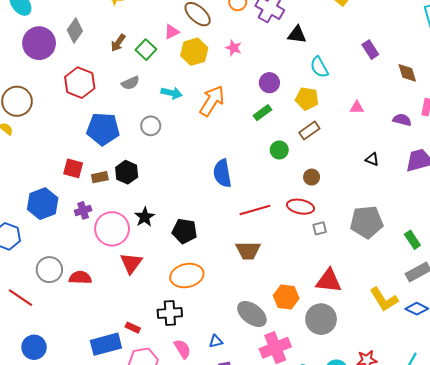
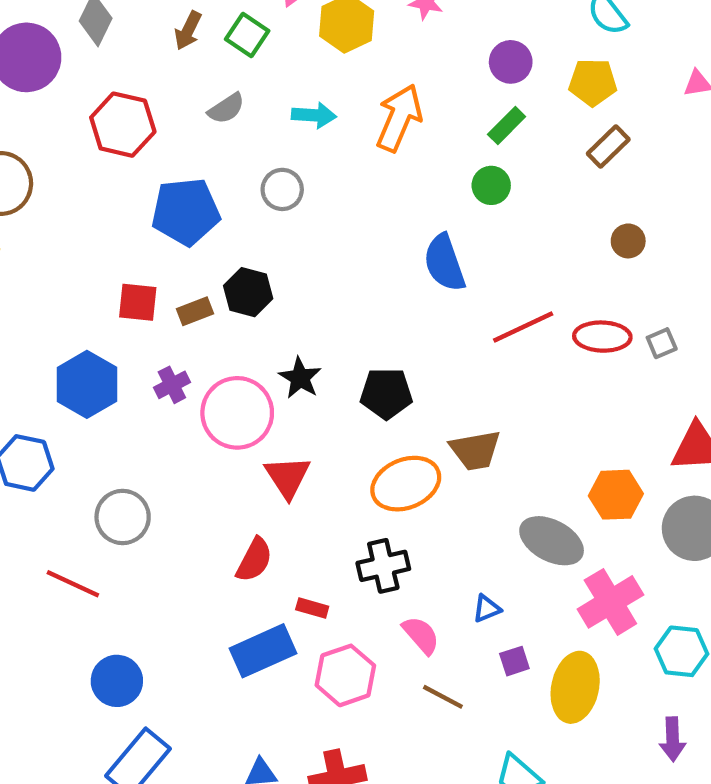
green circle: (279, 150) -> (491, 185), moved
red ellipse: (301, 207) -> (602, 337), moved
brown trapezoid: (248, 250) -> (475, 450), moved
red semicircle: (80, 278) -> (254, 560), moved, turned 125

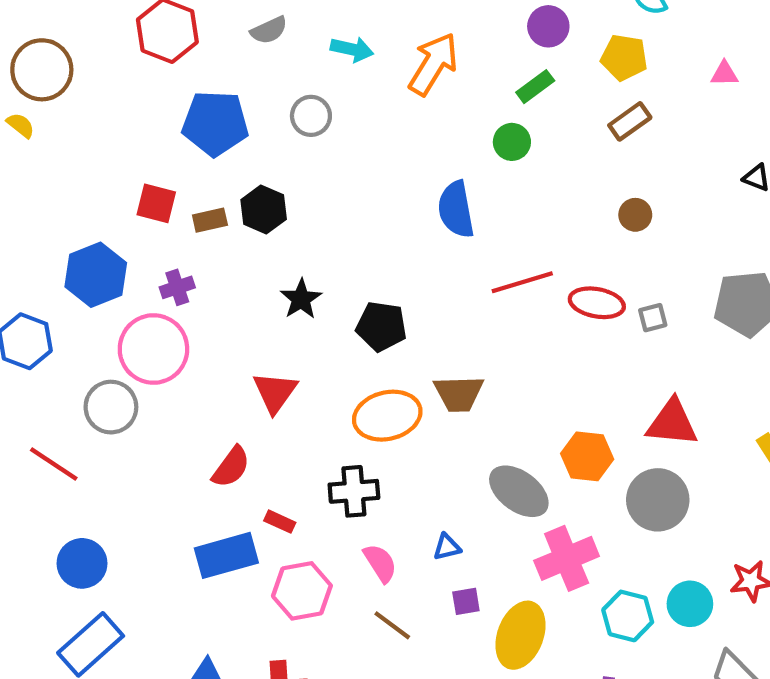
pink circle: (237, 413) -> (153, 349), moved

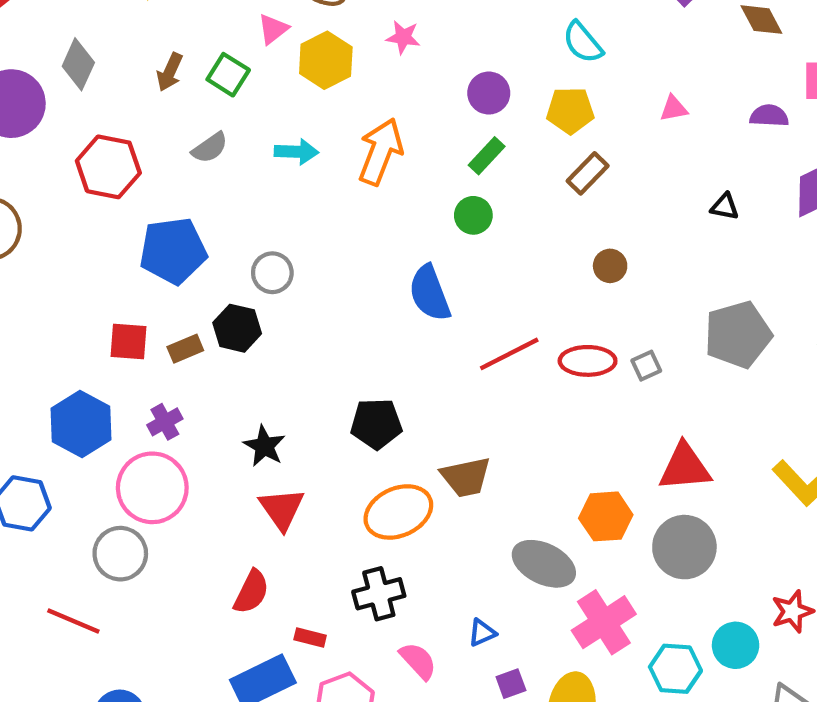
gray circle: (311, 116) -> (272, 273), moved
black star: (301, 299) -> (264, 446), moved

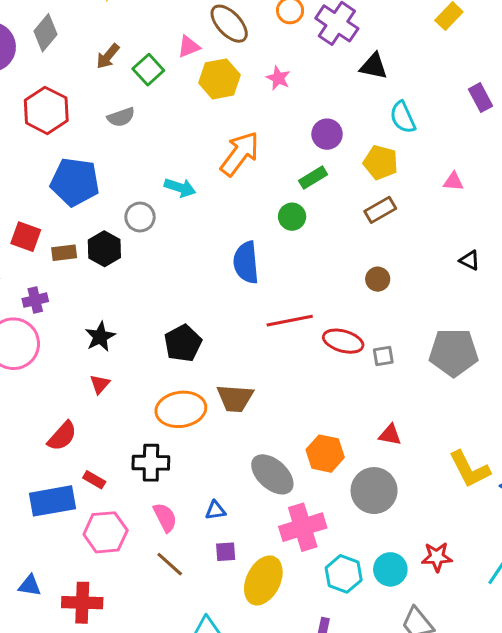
cyan arrow: (296, 152) -> (180, 188), moved
black pentagon: (376, 424) -> (183, 343), turned 30
red triangle: (685, 467) -> (390, 435), size x0.6
red triangle: (282, 509) -> (100, 384), size x0.6

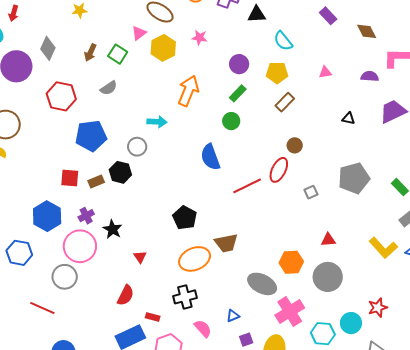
black star: (100, 337) -> (113, 229), moved
red ellipse: (343, 341) -> (279, 170), moved, turned -65

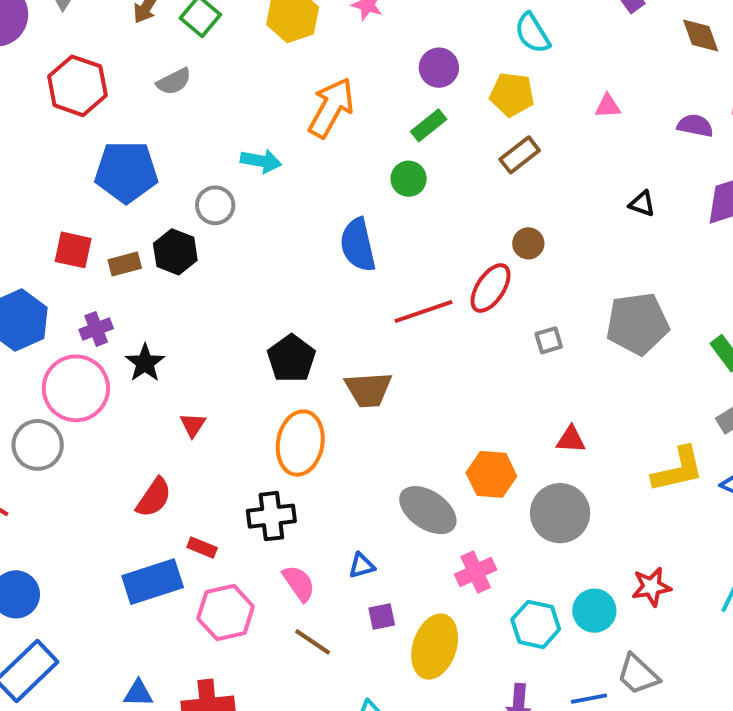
brown trapezoid: (226, 243) -> (368, 390), moved
yellow L-shape: (383, 248) -> (678, 470), turned -68
orange ellipse: (195, 259) -> (300, 443), turned -64
pink cross: (290, 312) -> (476, 572), size x0.7

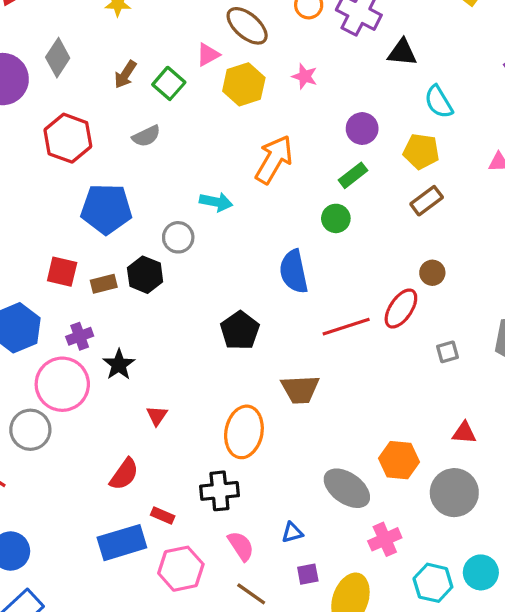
black pentagon: (291, 359) -> (240, 331), moved

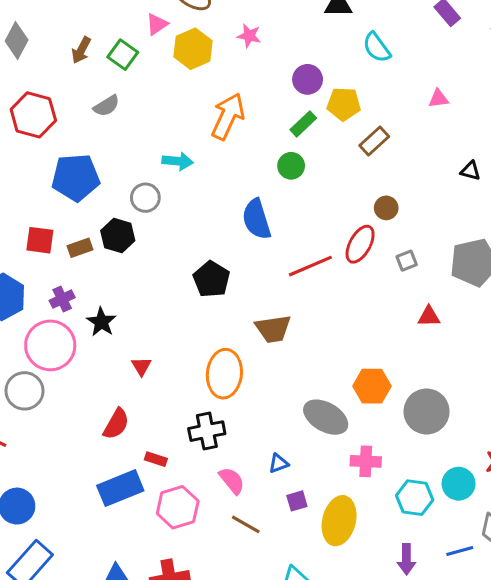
yellow pentagon: (421, 151) -> (344, 104), moved
gray square: (447, 352) -> (407, 261), moved
red triangle: (464, 433) -> (429, 316), moved
pink cross: (385, 539) -> (366, 461), turned 32

